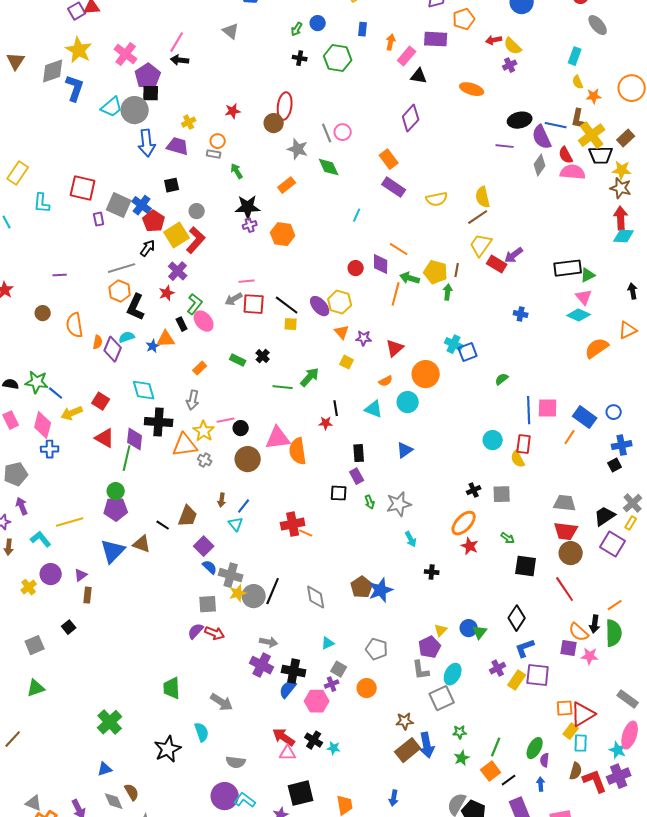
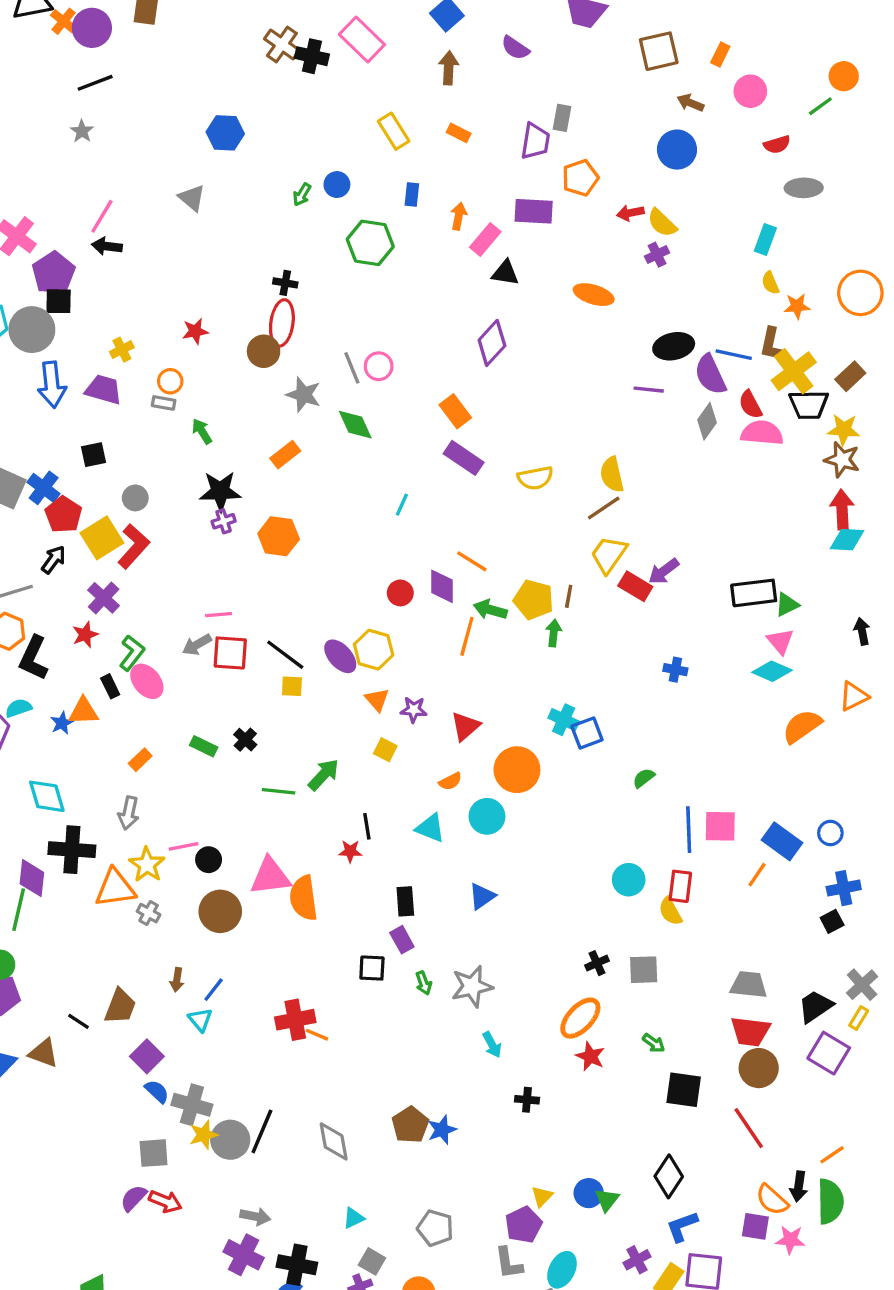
gray ellipse: (598, 25) -> (804, 188), turned -50
black cross: (300, 58) -> (285, 283), moved
blue star: (381, 590) -> (442, 1130), size x0.7

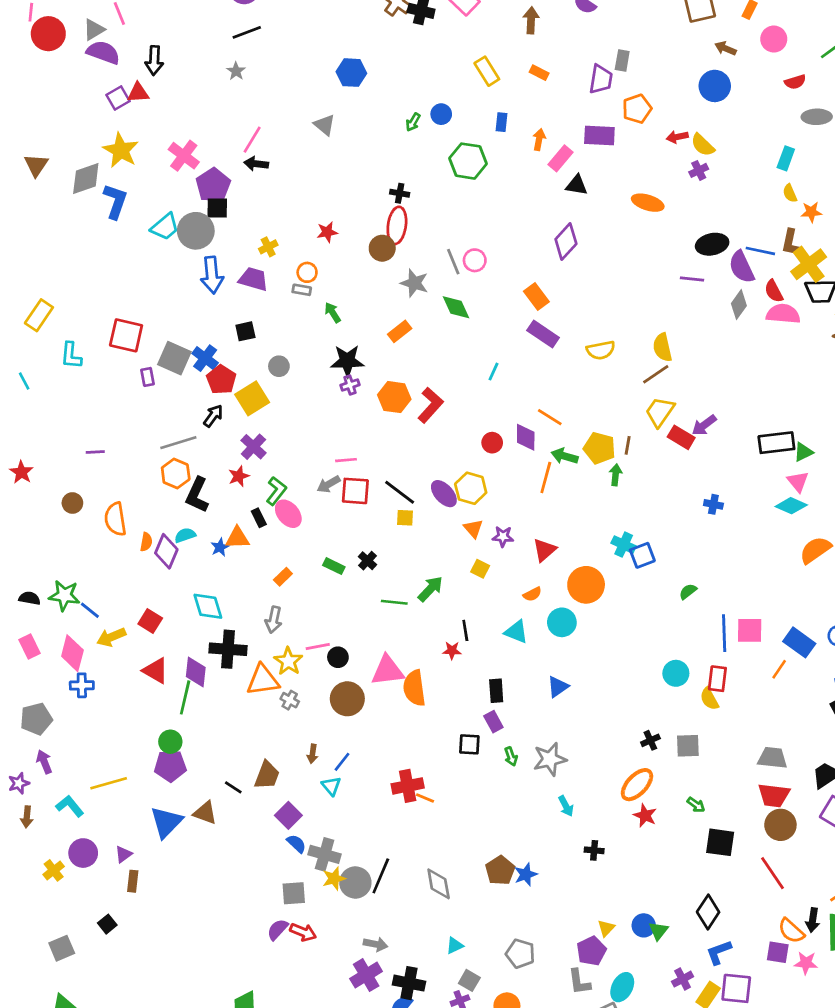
red L-shape: (134, 546) -> (430, 405), moved
purple cross: (244, 1255) -> (366, 975), turned 32

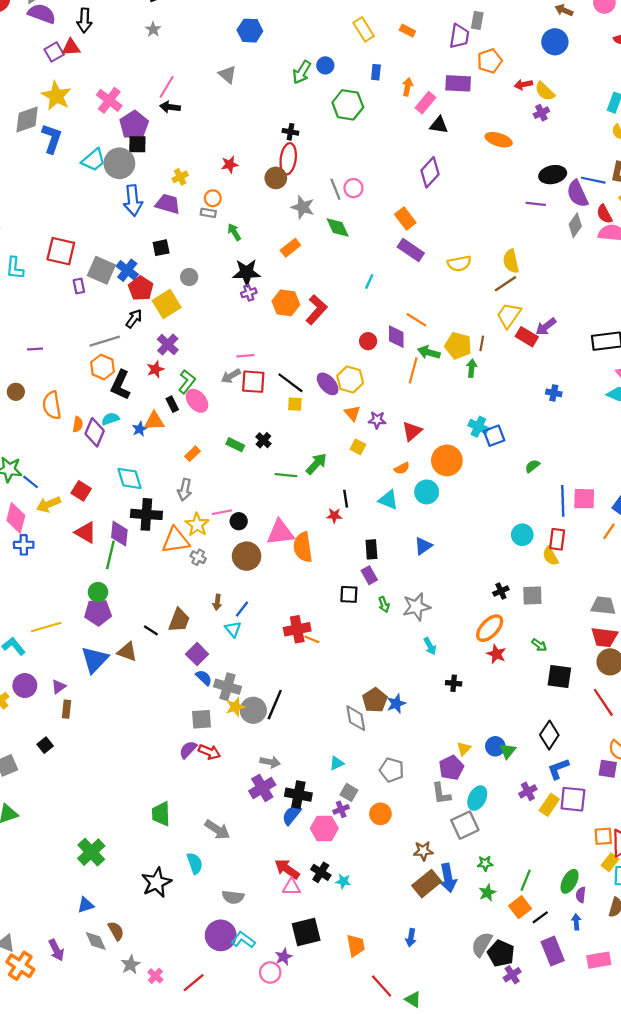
green arrow: (413, 122) -> (302, 72), size x1.5
gray diamond: (439, 884) -> (356, 718), moved

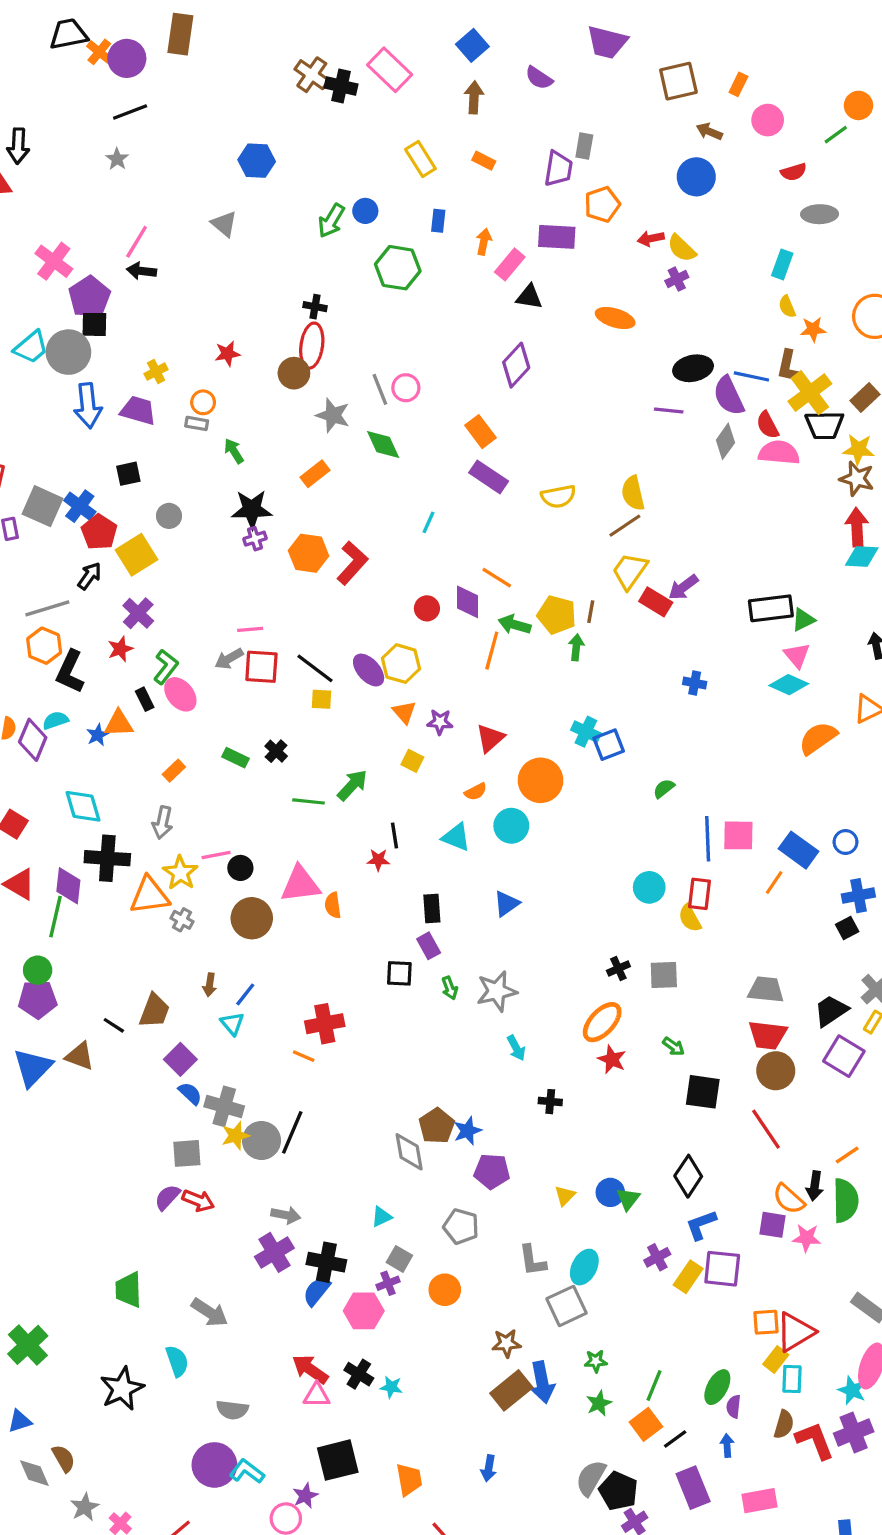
orange semicircle: (303, 547) -> (333, 905), size x0.6
orange line: (312, 639) -> (304, 1056), moved
purple pentagon: (451, 768) -> (492, 1171), moved, turned 30

